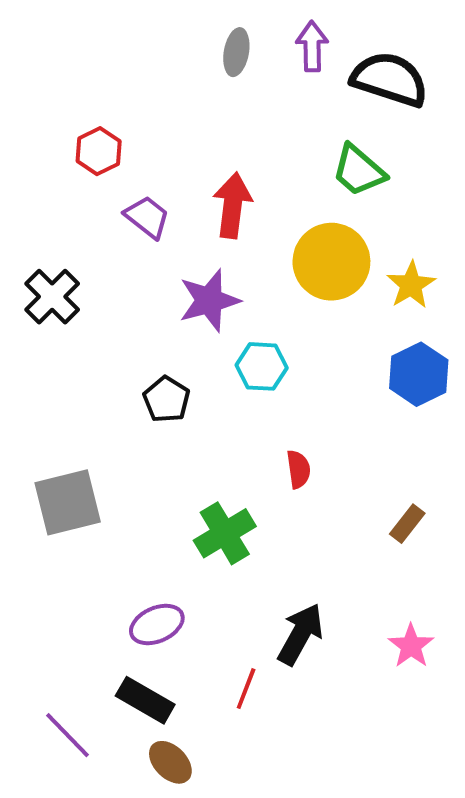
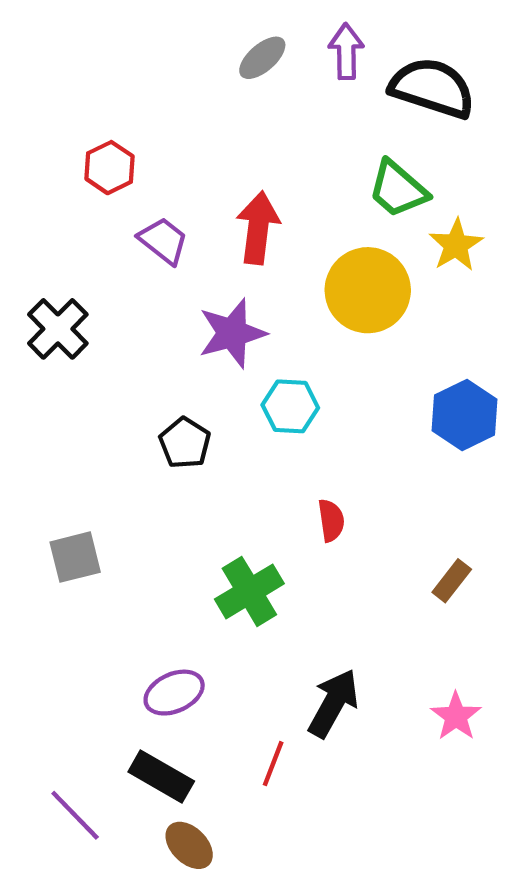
gray ellipse: (236, 52) -> (262, 58), turned 39
yellow star: (411, 285) -> (456, 245), moved
gray square: (68, 502) -> (75, 557), size x0.7

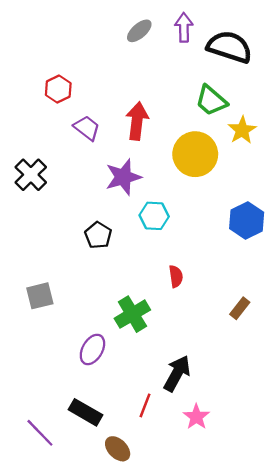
purple ellipse: (174, 693) -> (92, 349), moved, turned -36
pink star: (456, 716) -> (196, 417), moved
brown ellipse: (189, 845) -> (118, 449), moved

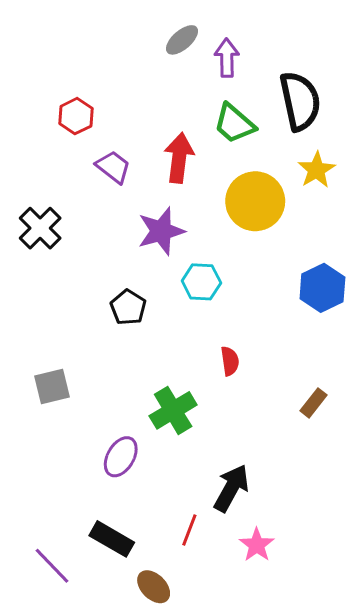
purple arrow: (184, 27) -> (227, 58), moved
black semicircle: (230, 47) -> (300, 101), moved, turned 60
green trapezoid: (211, 100) -> (234, 124), moved

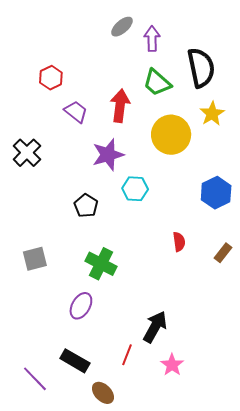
red semicircle: (230, 361) -> (179, 242), moved
brown rectangle: (313, 403) -> (223, 253), moved
green cross: (173, 410) -> (101, 264), moved, turned -32

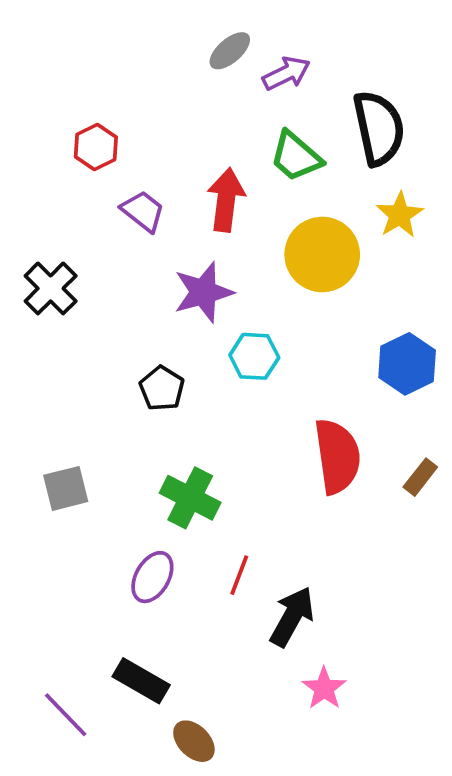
purple arrow: (152, 39) -> (286, 73), turned 65
red semicircle: (179, 242) -> (337, 456), size x2.0
red line: (127, 355) -> (239, 575), moved

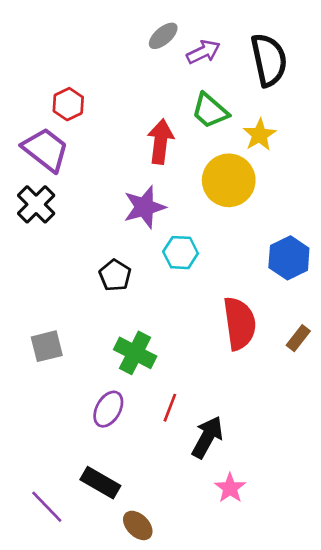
black semicircle: (379, 128) -> (269, 60), moved
purple trapezoid: (143, 211) -> (45, 150), moved, size x1.5
yellow star: (400, 215) -> (259, 135), moved

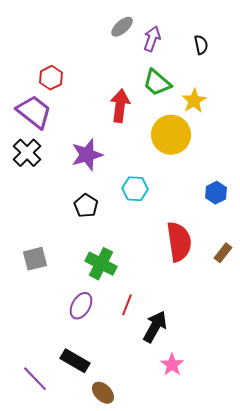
purple arrow: (203, 52) -> (152, 39), turned -45
black semicircle: (269, 60) -> (201, 45), size x0.5
purple star: (144, 207) -> (87, 155), moved
blue hexagon: (289, 258) -> (216, 193), size x0.7

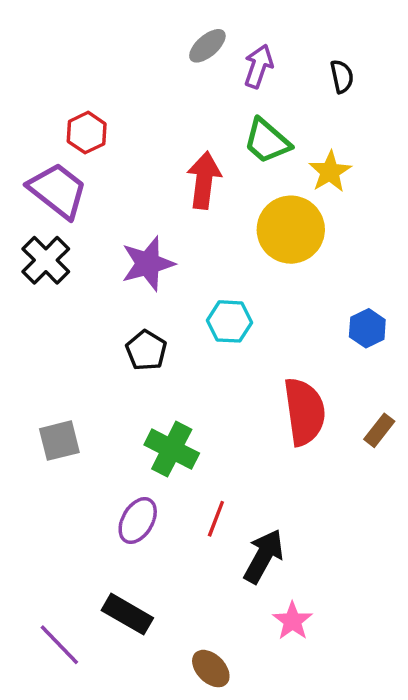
brown ellipse: (103, 393) -> (211, 669), moved

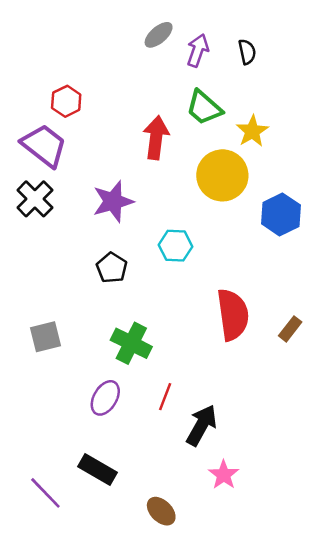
black semicircle: (342, 76) -> (247, 52), moved
blue hexagon: (367, 328) -> (281, 214), moved, size x1.4

